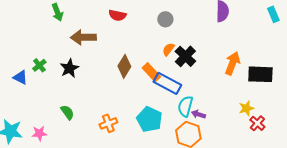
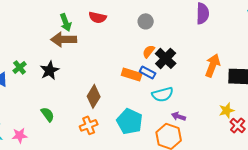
green arrow: (57, 12) -> (66, 22), moved
brown diamond: (124, 66) -> (94, 96), moved
orange rectangle: (151, 72) -> (132, 74), turned -30
blue rectangle: (167, 83) -> (148, 72), moved, size x0.6
cyan semicircle: (185, 106) -> (163, 94), moved, turned -120

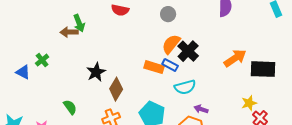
green arrow: (66, 22) -> (79, 23), moved
brown arrow: (64, 39) -> (69, 32), moved, size x0.7
orange semicircle: (149, 51) -> (171, 44), size x1.5
orange arrow: (213, 65) -> (235, 58), turned 35
black star: (50, 70) -> (96, 72), moved

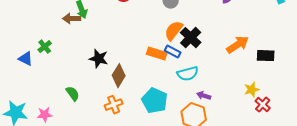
black rectangle: (263, 69) -> (266, 56), size x0.7
black star: (96, 72) -> (99, 59), turned -30

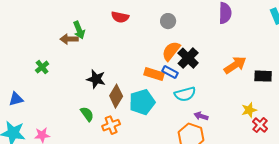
blue triangle: (26, 59) -> (16, 99), moved, turned -42
green semicircle: (73, 94) -> (87, 114), moved
cyan pentagon: (155, 101) -> (142, 102), moved, turned 30

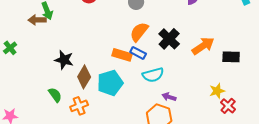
black cross: (188, 58) -> (169, 39), moved

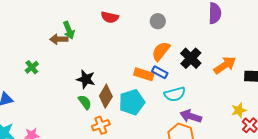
green semicircle: (55, 95) -> (85, 102), moved
purple arrow: (169, 97) -> (191, 116), size x1.5

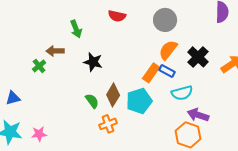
gray circle: (158, 21) -> (165, 20), size x1.5
brown arrow: (59, 39) -> (55, 51), moved
orange rectangle: (144, 74) -> (151, 73), turned -72
black star: (86, 79) -> (93, 62), moved

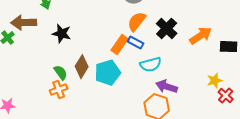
brown arrow: (55, 51) -> (24, 23), size x1.4
orange cross: (108, 124) -> (59, 90), moved

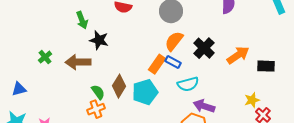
brown arrow: (24, 23) -> (78, 62), moved
black star: (62, 34) -> (99, 40), moved

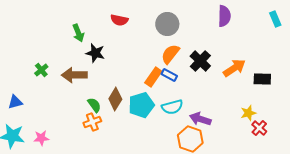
cyan semicircle: (188, 84) -> (172, 107), moved

